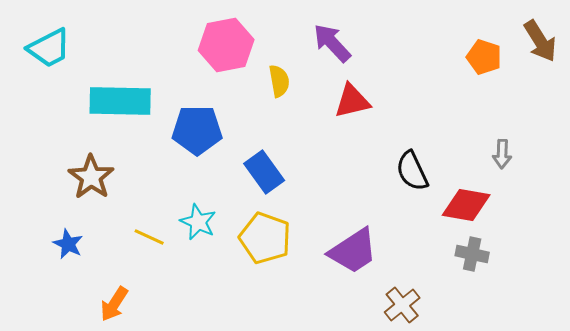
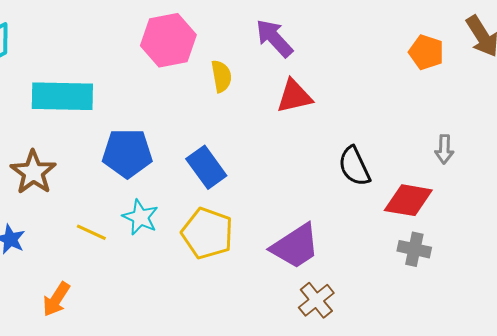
blue pentagon: (197, 130) -> (127, 153), moved
brown cross: (402, 305) -> (316, 300), moved

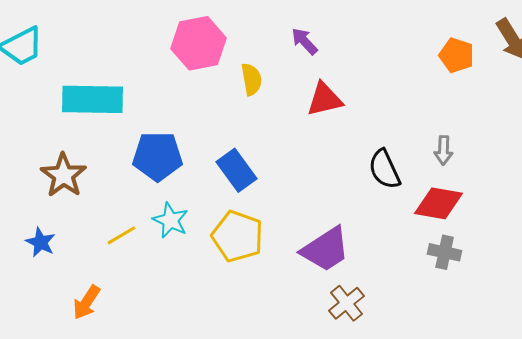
purple arrow: (274, 38) -> (305, 41), size x0.7
gray arrow: (444, 149) -> (444, 150), moved
yellow line: (91, 232) -> (122, 235), turned -56

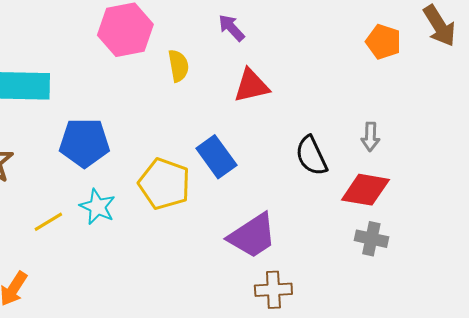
blue rectangle: (237, 170) -> (216, 157), moved
yellow pentagon: (238, 236) -> (164, 184), moved
brown cross: (347, 303) -> (273, 290), turned 36

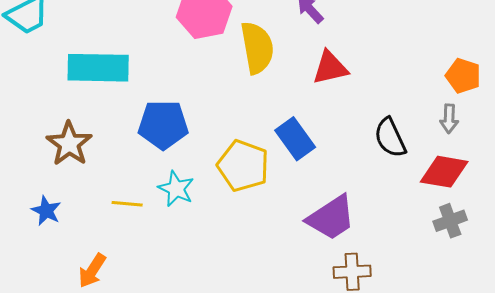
orange pentagon: (383, 42) -> (463, 76), moved
yellow semicircle: (178, 66) -> (257, 48), size x1.6
yellow line: (48, 222) -> (127, 204), turned 36
gray cross: (371, 239) -> (450, 221), turned -32

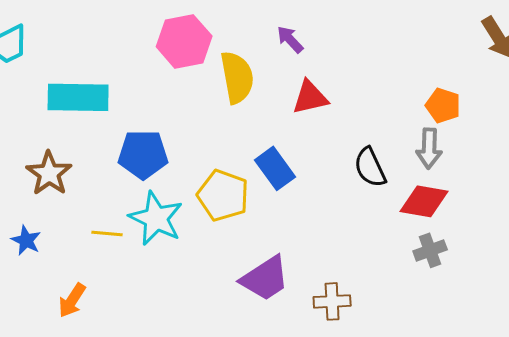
gray arrow: (449, 119) -> (429, 148), size x1.4
cyan star: (176, 189) -> (156, 218), size x1.5
purple trapezoid: (331, 218) -> (265, 278), moved

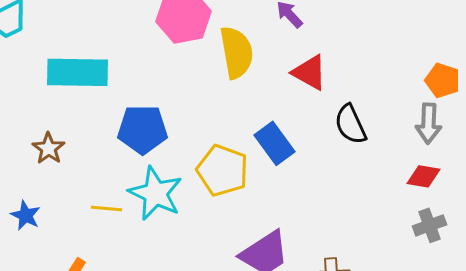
red triangle: (310, 97) -> (310, 72), turned 42
black semicircle: (370, 167) -> (351, 124), moved
brown star: (49, 173) -> (49, 148), size x0.7
red diamond: (424, 201) -> (424, 176), size x0.7

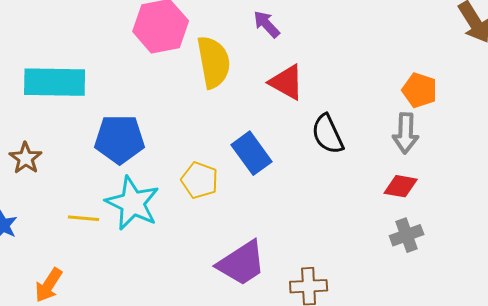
yellow pentagon: (223, 170) -> (200, 180), size x0.7

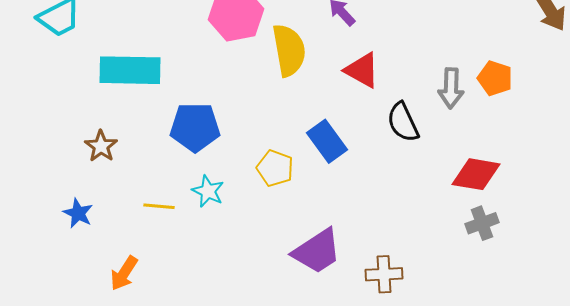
gray arrow: (406, 133) -> (451, 88), moved
red diamond: (401, 186) -> (476, 174), size x1.4
cyan star: (133, 203) -> (208, 191), size x0.6

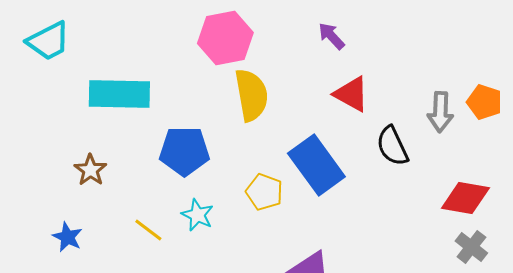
yellow semicircle: (289, 50) -> (251, 95), moved
blue rectangle: (327, 141) -> (316, 165), size x1.4
yellow line: (159, 206) -> (148, 230), turned 32
gray cross: (482, 223) -> (471, 247), turned -32

